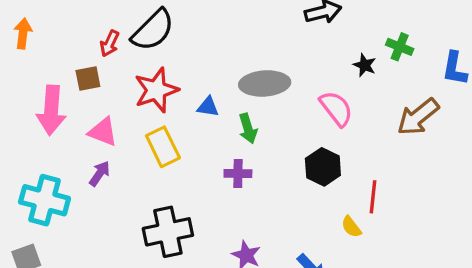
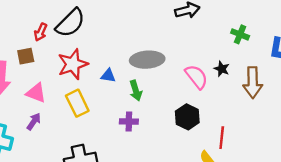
black star: (365, 65) -> (222, 69), moved
brown arrow: (418, 117) -> (253, 83), turned -52

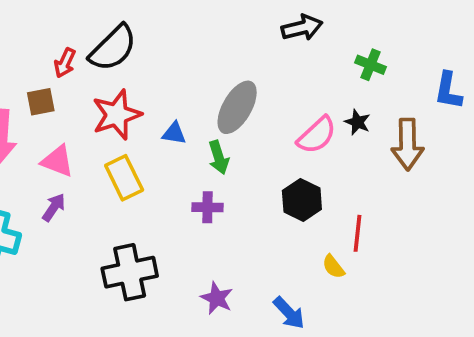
green cross: (240, 34) -> (370, 65), moved
gray ellipse: (147, 60) -> (237, 107), turned -56
pink semicircle: (196, 77) -> (317, 135), turned 85

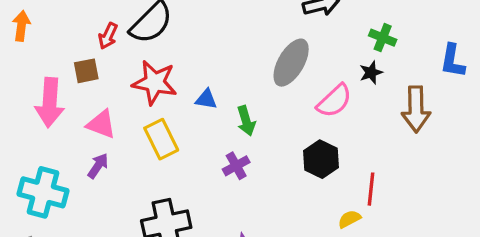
gray ellipse: (237, 107) -> (291, 63), moved
red star: (117, 115) -> (155, 83), turned 30
black star: (358, 122) -> (371, 73), moved, turned 30
purple cross: (207, 207) -> (236, 166), turned -30
yellow semicircle: (333, 267) -> (349, 219), turned 100

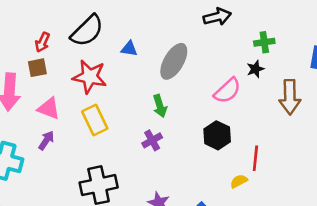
red arrow: (108, 36) -> (42, 42), moved
green cross: (383, 38) -> (264, 42), turned -30
gray ellipse: (291, 63) -> (174, 61), moved
blue triangle: (206, 99) -> (129, 49), moved

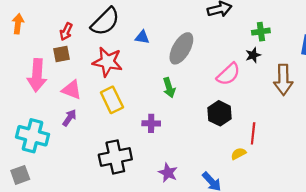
purple cross: (152, 140) -> (151, 123), moved, turned 30

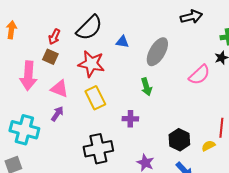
brown square: (62, 54) -> (50, 57), turned 35
black hexagon: (219, 113) -> (179, 140), moved

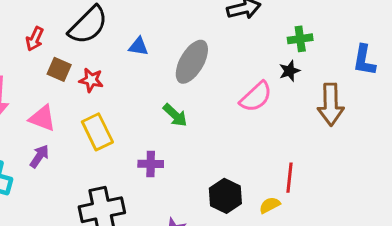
brown square: (50, 57) -> (59, 69), moved
red star: (91, 64) -> (91, 80), size x0.6
green arrow: (146, 87) -> (175, 115), turned -30

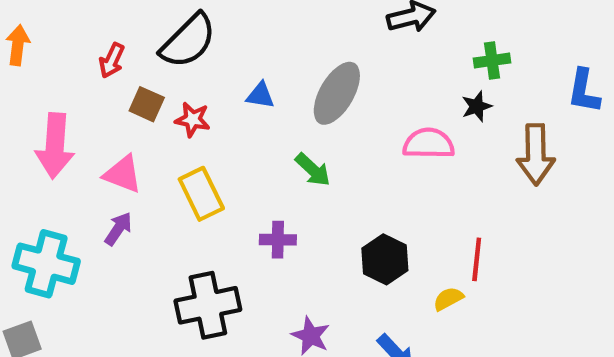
blue triangle: (138, 46) -> (260, 95), moved
pink semicircle: (256, 97) -> (429, 144), turned -136
black hexagon: (225, 196) -> (385, 259), moved

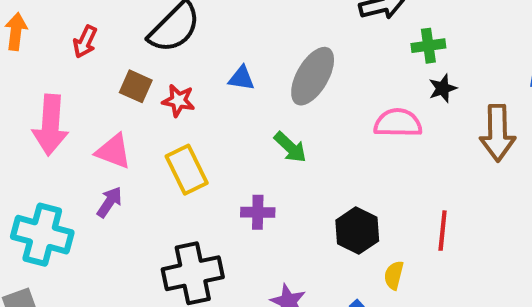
red arrow: (112, 60) -> (85, 42), moved
green cross: (492, 60) -> (428, 46), moved
yellow semicircle: (448, 299) -> (394, 275), moved, turned -48

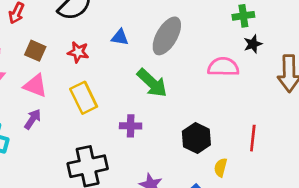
brown square: (136, 86) -> (35, 51), moved
green arrow: (290, 147) -> (152, 83), size x1.4

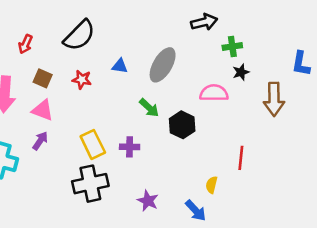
green arrow: (152, 83) -> (149, 108), size x0.7
yellow rectangle: (84, 98) -> (93, 144), moved
black hexagon: (196, 138) -> (182, 125), moved

